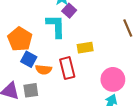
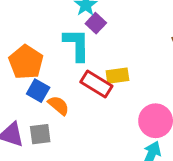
red rectangle: (67, 68) -> (96, 84), moved, turned -45
orange semicircle: (44, 70) -> (59, 105), turned -147

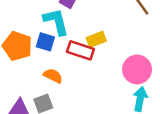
blue square: (38, 91) -> (45, 42), moved

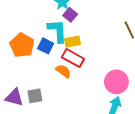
yellow rectangle: (96, 39) -> (72, 42), moved
orange semicircle: (53, 76) -> (63, 71), moved

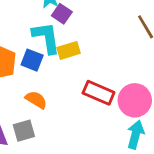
red rectangle: (73, 58) -> (99, 93), moved
orange semicircle: (63, 71) -> (36, 100), moved

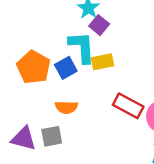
blue square: (32, 60) -> (66, 68), turned 35
orange semicircle: (36, 100) -> (66, 107), turned 145

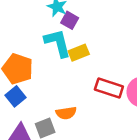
blue square: (66, 68) -> (16, 96), moved
orange semicircle: (66, 107) -> (66, 113), moved

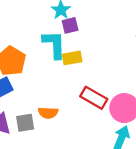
purple square: (70, 20) -> (70, 25), turned 35

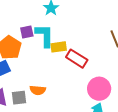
purple square: (70, 25) -> (27, 32), moved
red rectangle: (94, 98) -> (77, 59), moved

